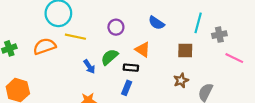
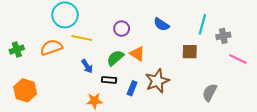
orange triangle: (143, 50) -> (137, 54), moved
blue arrow: (89, 67) -> (87, 66), moved
black rectangle: (131, 68) -> (109, 80), moved
brown star: (181, 80) -> (157, 81), moved, size x1.6

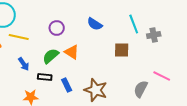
cyan line: (202, 24) -> (134, 24), turned -36
pink line: (238, 59) -> (162, 76), moved
brown star: (157, 81) -> (96, 90), moved, turned -30
blue rectangle: (132, 88) -> (67, 85), turned -48

